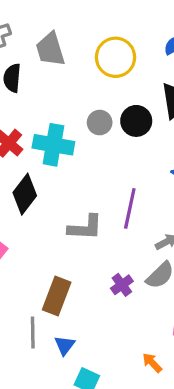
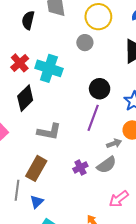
black circle: (136, 121) -> (100, 89), moved
gray circle: (100, 123) -> (85, 43), moved
gray L-shape: (85, 228) -> (49, 132), moved

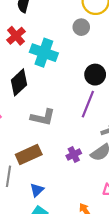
red cross: (20, 63) -> (16, 36), moved
brown rectangle: (36, 168) -> (29, 154), turned 35
blue triangle: (37, 202) -> (37, 190), moved

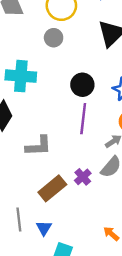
brown rectangle: (29, 154) -> (52, 188), moved
blue triangle: (37, 190) -> (44, 228), moved

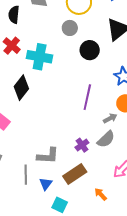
black circle: (82, 85) -> (90, 50), moved
gray L-shape: (39, 146) -> (48, 156), moved
brown rectangle: (52, 188) -> (75, 174), moved

